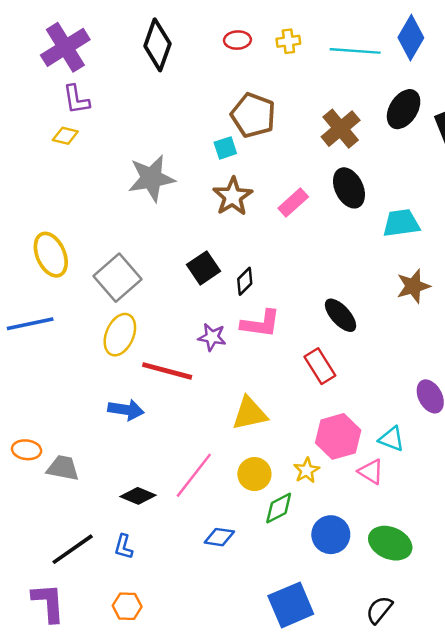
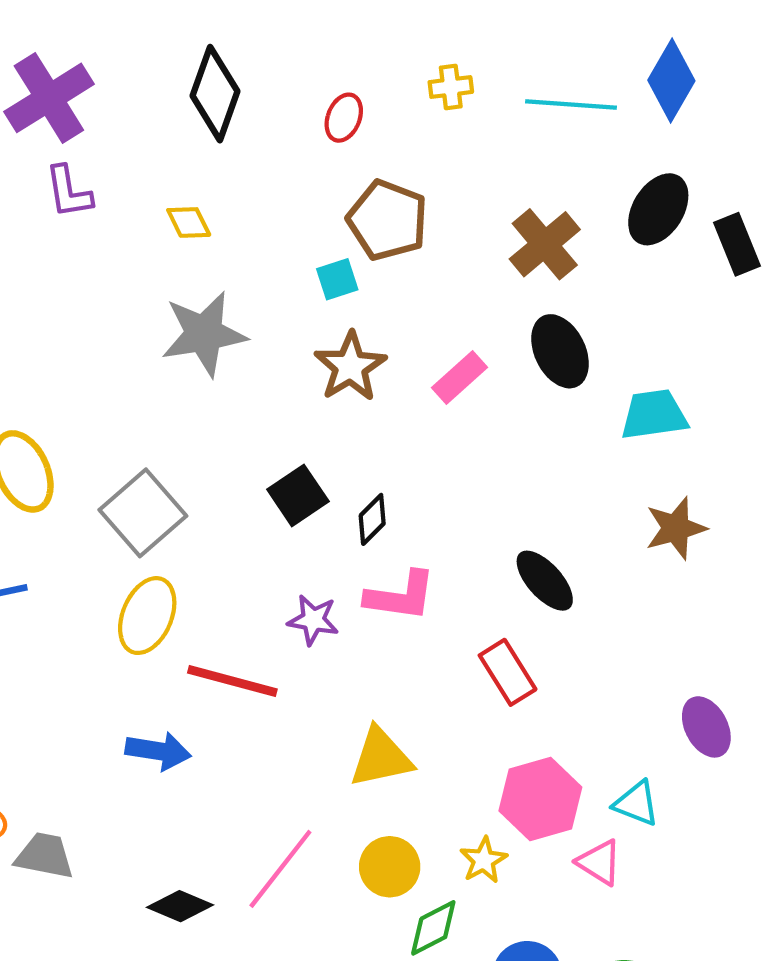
red ellipse: (237, 40) -> (344, 118), moved, turned -65
yellow diamond: (65, 136) -> (189, 222), moved, turned 50

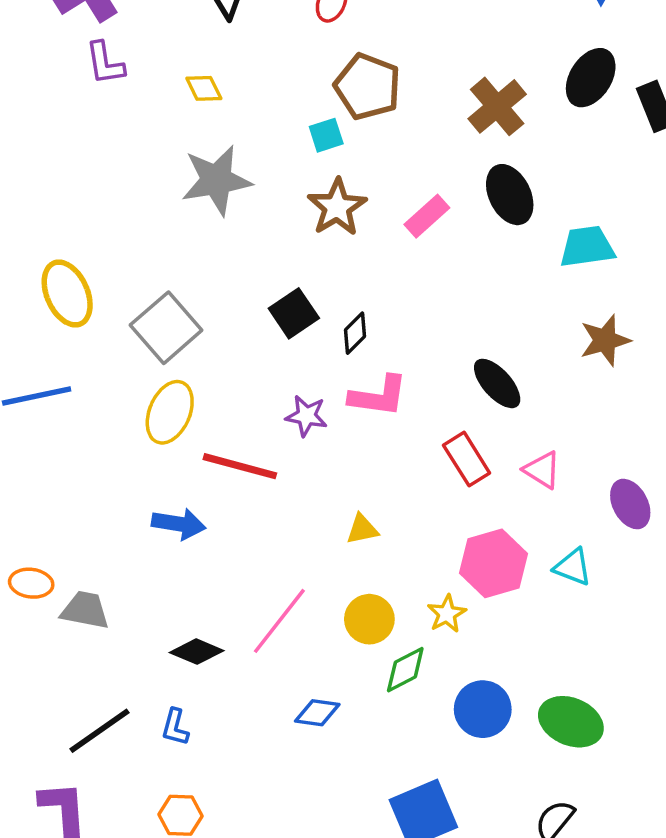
yellow triangle: (381, 758) -> (362, 529), size x0.6
pink triangle: (599, 862) -> (542, 470), moved

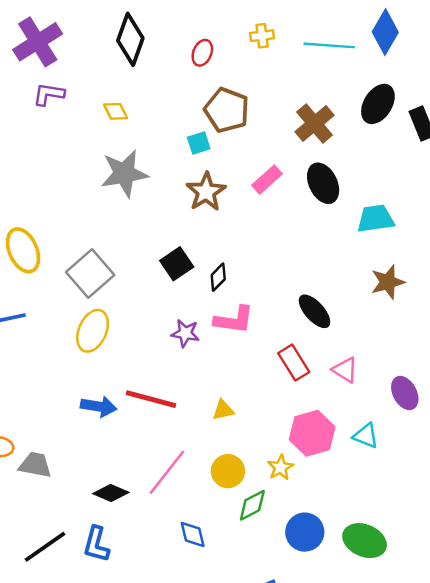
purple L-shape: (105, 63) -> (49, 94), turned 108
pink rectangle: (427, 216) -> (267, 180), moved
red line: (240, 466) -> (151, 399), moved
blue diamond: (317, 713) -> (193, 534), turned 68
blue L-shape: (175, 727) -> (96, 544), size x1.4

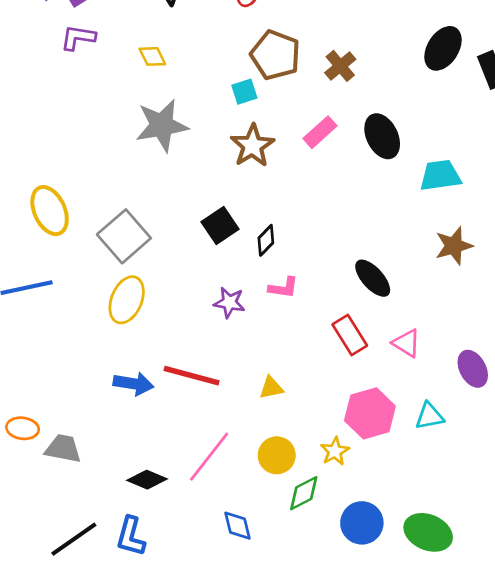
brown cross: (315, 123) -> (340, 66), moved, size x0.7
pink L-shape: (234, 320) -> (283, 288), size x0.7
cyan triangle: (366, 436) -> (429, 416), turned -32

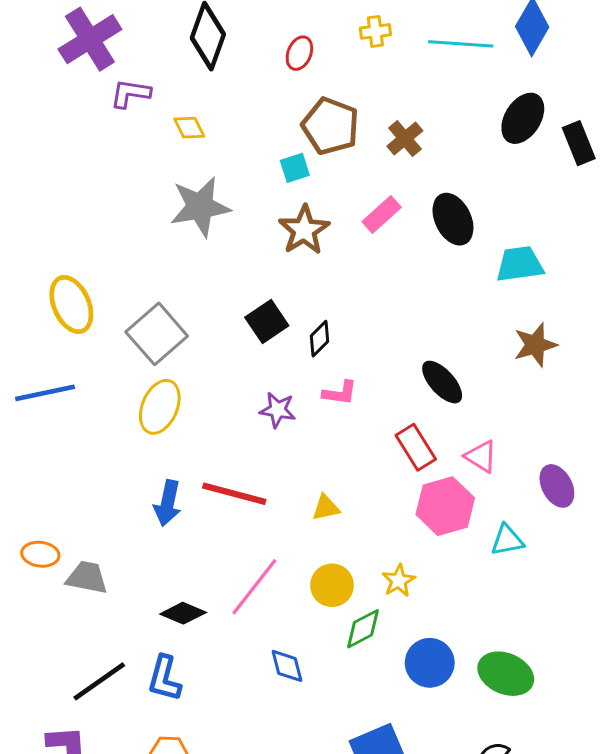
purple L-shape: (78, 38) -> (130, 93), moved
blue arrow: (133, 384) -> (168, 503), turned 93
pink hexagon: (370, 413) -> (445, 506), moved

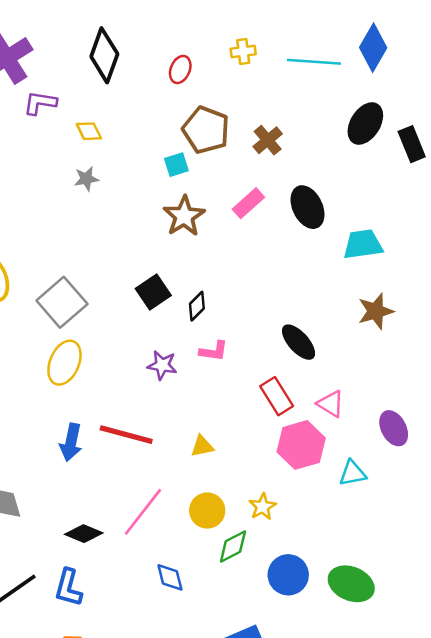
gray star: (200, 207) -> (86, 179), moved, size x0.5

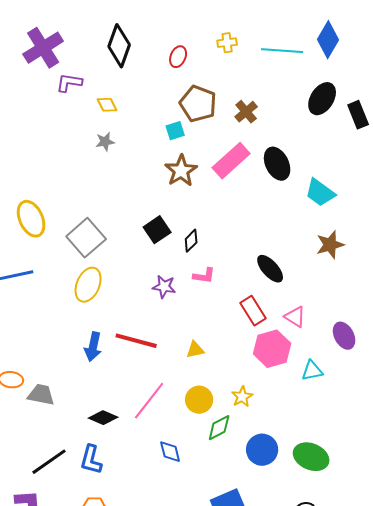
pink rectangle: (248, 203) -> (231, 161), size x1.5
cyan trapezoid: (363, 244) -> (320, 193), turned -136

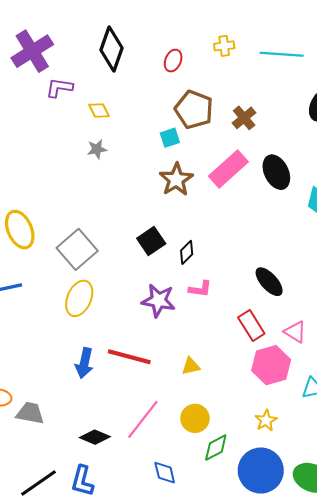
purple star: (164, 287) -> (158, 300), size x1.4
yellow star: (242, 397) -> (266, 420), moved
blue circle: (262, 450) -> (261, 471), size x1.4

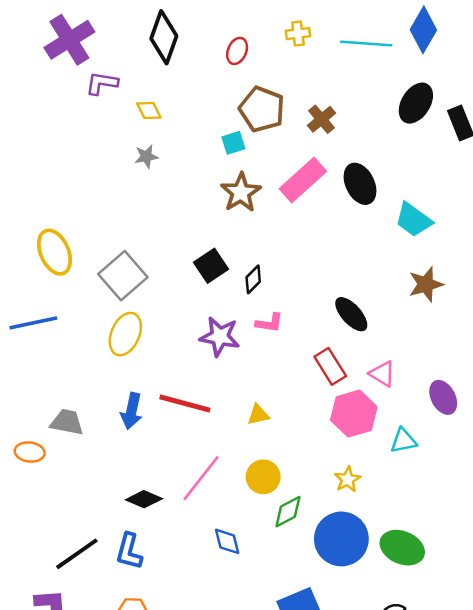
gray trapezoid: (30, 413) -> (67, 422), moved

